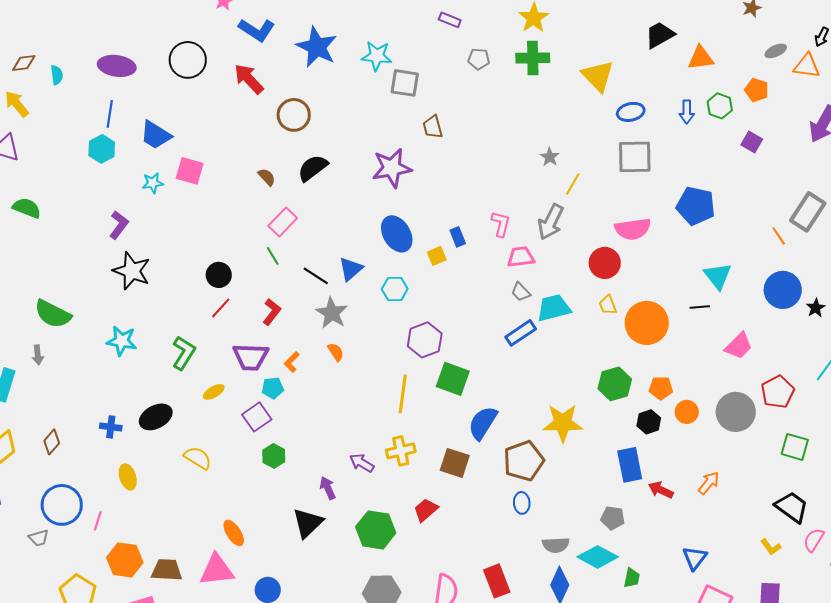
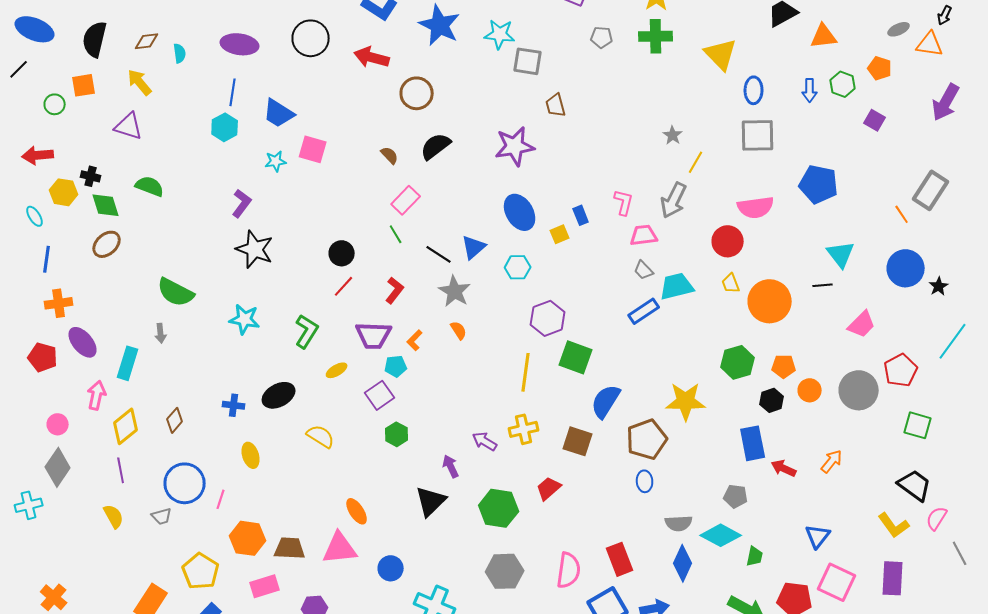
red arrow: (249, 79) -> (372, 57), turned -32
blue ellipse: (631, 112) -> (754, 90), turned -76
yellow L-shape: (771, 547) -> (894, 525), size x1.5

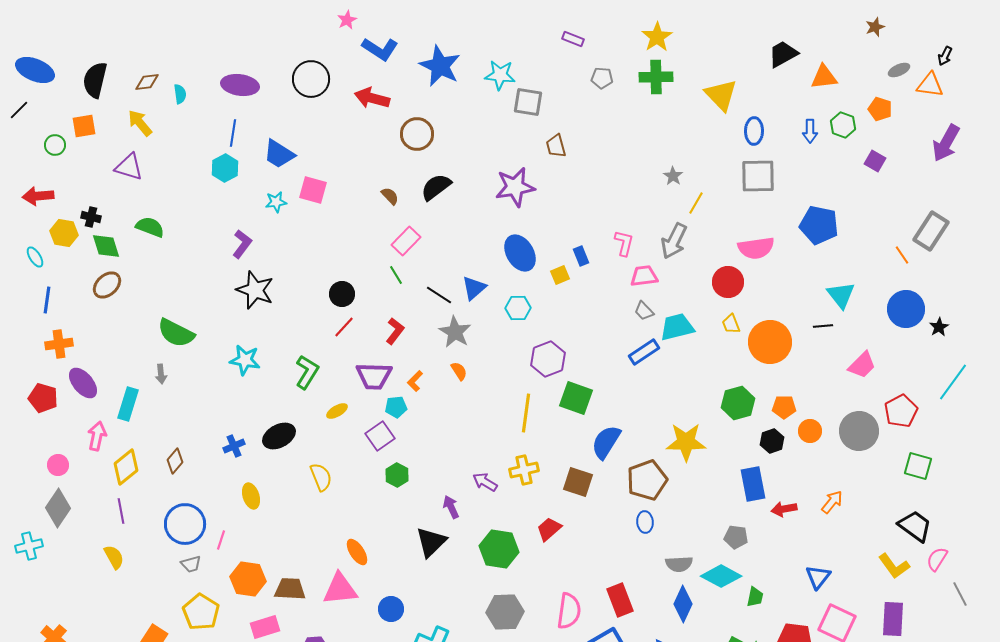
blue cross: (234, 405) -> (234, 446), turned -30
yellow semicircle: (321, 436) -> (321, 477), turned 36
red arrow: (784, 468) -> (784, 509), turned -35
gray trapezoid: (162, 516) -> (191, 564), moved

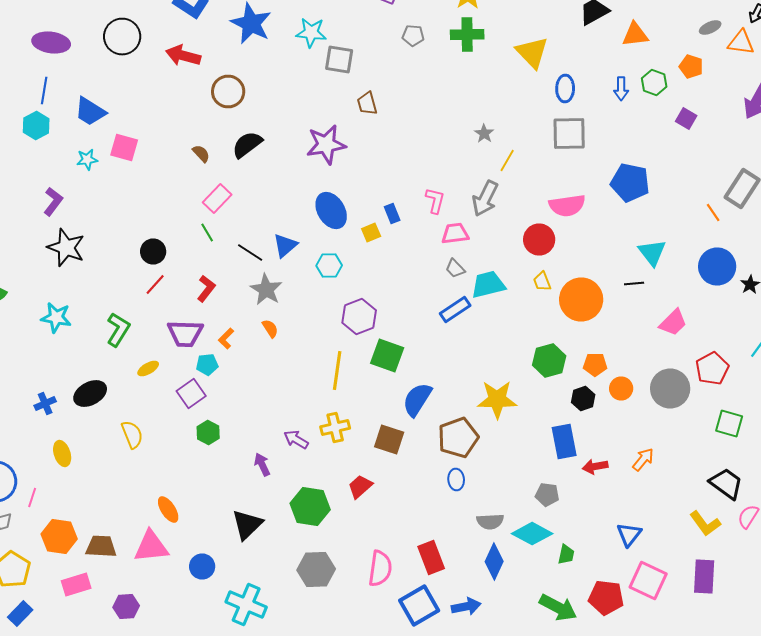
black triangle: (431, 542) -> (247, 524), moved

